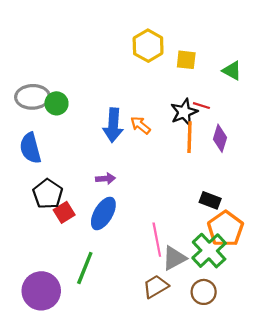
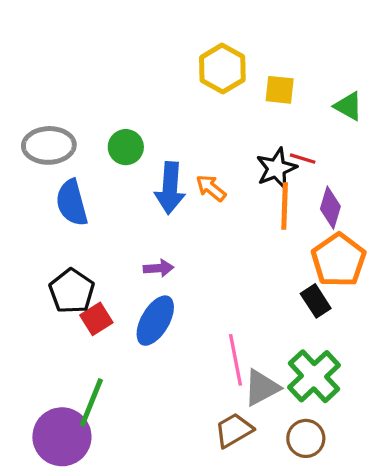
green circle: (56, 103) -> (126, 147), moved
blue semicircle: (30, 148) -> (72, 203), moved
black rectangle: (210, 200) -> (316, 301), turned 36
orange pentagon: (225, 229) -> (339, 260), moved
green line: (85, 268) -> (91, 402), moved

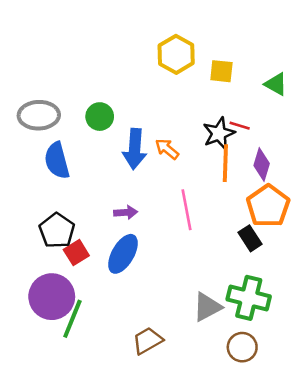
pink line: (235, 360) -> (186, 210), moved
green cross: (314, 376) -> (249, 298), turned -33
brown trapezoid: (234, 430) -> (148, 341), moved
purple circle: (62, 437) -> (52, 297), moved

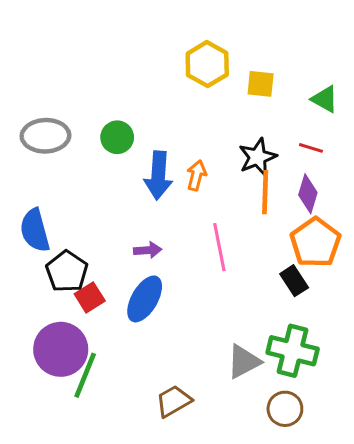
red line: (240, 126) -> (311, 148), moved
orange arrow: (167, 149) -> (196, 175), turned 65
blue semicircle: (57, 161) -> (35, 230), moved

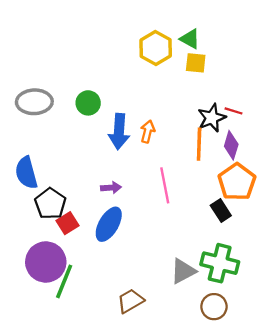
green triangle: (325, 99) -> (190, 39), moved
black star: (258, 157) -> (212, 118), moved

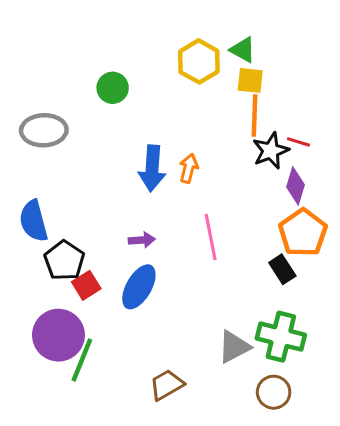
green circle: (88, 103) -> (113, 88), moved
orange line: (199, 144) -> (255, 116), moved

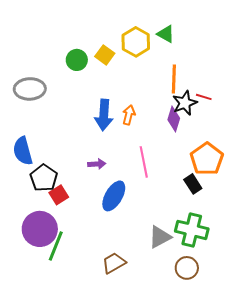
yellow square: (250, 80) -> (105, 55), moved, turned 30
purple diamond: (296, 186) -> (174, 119), moved
blue ellipse: (139, 287) -> (114, 196), moved

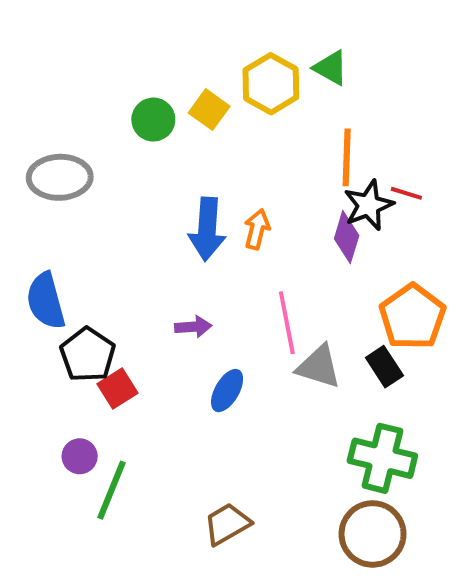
blue ellipse: (114, 196) -> (227, 391), size x0.7
purple circle: (40, 229) -> (80, 456), size x0.5
gray triangle: (160, 237) -> (319, 367), moved, turned 45
brown circle: (187, 268) -> (373, 534), size x1.4

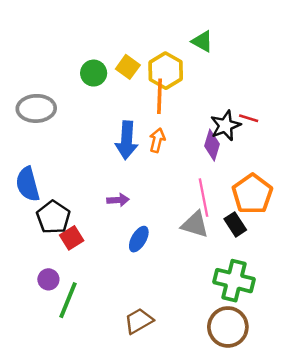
yellow hexagon: (271, 84) -> (166, 71), moved
orange line: (347, 157) -> (160, 96), moved
pink line: (287, 323) -> (203, 198), moved

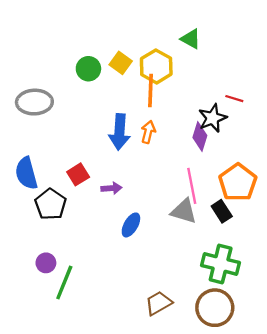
red line: (249, 118) -> (234, 99), moved
red square: (72, 238) -> (78, 174), moved
brown trapezoid: (139, 321) -> (159, 303), moved

